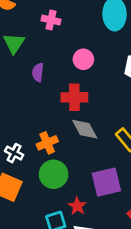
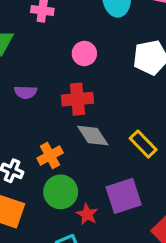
purple semicircle: (38, 72) -> (26, 92), moved, turned -90
red star: (77, 206) -> (87, 214), moved

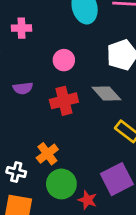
purple semicircle: (26, 92) -> (23, 88), moved
gray diamond: (93, 136) -> (106, 94), moved

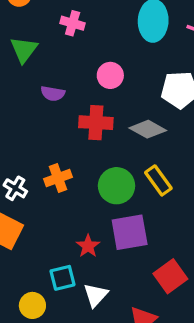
gray diamond: (106, 94) -> (148, 129), turned -36
green circle: (61, 184) -> (117, 186), moved

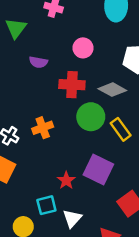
green circle: (117, 186) -> (91, 117), moved
purple square: (130, 232) -> (98, 170), turned 36

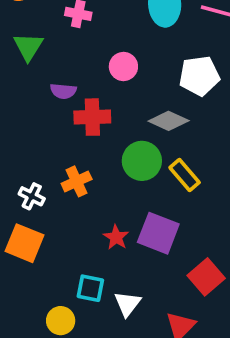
red cross: (72, 85) -> (92, 117), moved
red star: (66, 180) -> (116, 237), moved
cyan square: (46, 205) -> (90, 288), turned 30

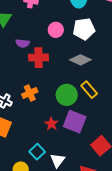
white pentagon: (199, 76) -> (84, 29), moved
green circle: (142, 161) -> (67, 95), moved
cyan square: (90, 288) -> (37, 152), turned 35

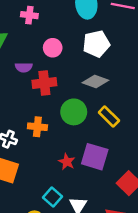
pink circle: (56, 30) -> (53, 48), moved
orange cross: (30, 93) -> (37, 127), turned 35
green circle: (67, 95) -> (74, 112), moved

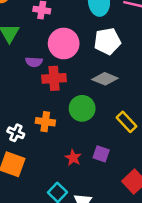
pink circle: (53, 48) -> (64, 44), size x1.6
yellow rectangle: (109, 117) -> (126, 122), moved
purple square: (95, 157) -> (101, 154), size x0.6

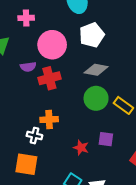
green circle: (82, 108) -> (96, 98), moved
white cross: (16, 133) -> (34, 136), moved

